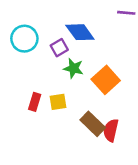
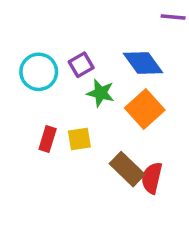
blue diamond: (80, 32) -> (143, 63), moved
cyan circle: (24, 39) -> (39, 72), moved

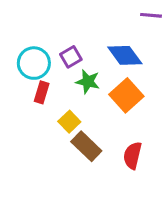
red rectangle: (48, 139) -> (42, 92), moved
yellow square: (79, 139) -> (69, 122), turned -35
brown rectangle: (127, 169) -> (86, 146), moved

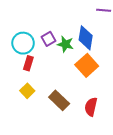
blue diamond: (125, 55) -> (86, 38), turned 45
green star: (88, 82) -> (65, 44), moved
yellow square: (69, 122) -> (27, 91), moved

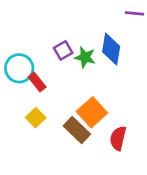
cyan circle: (23, 43) -> (19, 68), moved
red rectangle: (28, 63) -> (37, 82), turned -56
orange square: (87, 65) -> (92, 112), moved

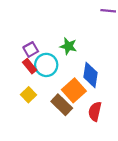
blue diamond: (111, 49) -> (90, 75), moved
purple square: (63, 50) -> (31, 49), moved
cyan circle: (19, 68) -> (46, 65), moved

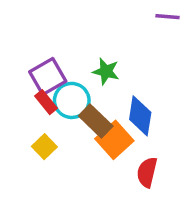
purple square: (31, 49) -> (48, 76), size x1.5
brown rectangle: (62, 105) -> (96, 121), moved

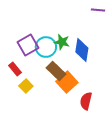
cyan circle: (72, 100) -> (46, 47), moved
red rectangle: (46, 102) -> (15, 69), moved
blue diamond: (140, 116) -> (82, 50), moved

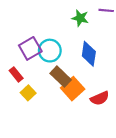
green star: (62, 42) -> (80, 18), moved
red semicircle: (86, 101) -> (100, 98), moved, turned -126

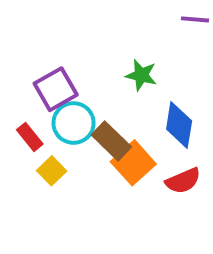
green star: (80, 18) -> (141, 75), moved
cyan circle: (50, 51) -> (74, 123), moved
blue diamond: (89, 54) -> (179, 125), moved

